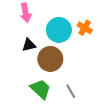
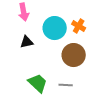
brown circle: (50, 59) -> (74, 55), moved
gray line: (71, 91) -> (66, 85), turned -56

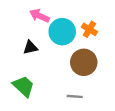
pink arrow: (24, 12) -> (39, 16), moved, turned 126
green trapezoid: (38, 83) -> (24, 86), moved

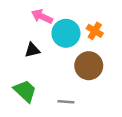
gray line: (75, 96) -> (66, 102), moved

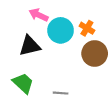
black triangle: (32, 50) -> (30, 46), size x1.5
brown circle: (89, 66) -> (95, 54), moved

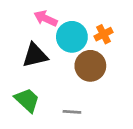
orange cross: (87, 28) -> (103, 34), turned 32
brown circle: (95, 54) -> (90, 66), moved

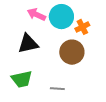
cyan circle: (72, 37) -> (61, 17), moved
green trapezoid: (27, 100) -> (22, 79), turned 125

